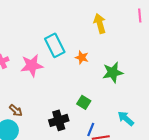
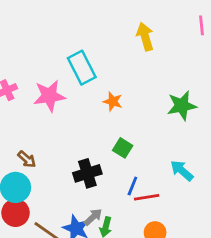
orange star: (82, 57) -> (113, 101), moved
green star: (113, 72) -> (182, 106), moved

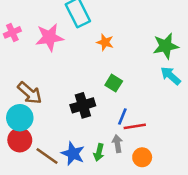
brown arrow: (27, 159) -> (30, 93), size x1.5
cyan arrow: (182, 171) -> (171, 76), moved
gray arrow: (93, 217) -> (117, 144), moved, turned -56

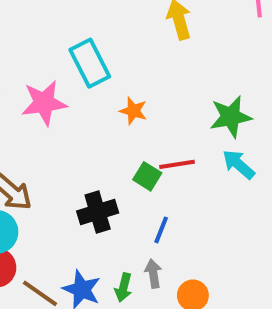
red line: (135, 126) -> (177, 164), moved

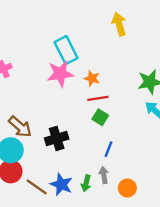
pink star: (44, 103) -> (60, 74), moved
red line: (177, 164) -> (98, 98), moved
black cross: (98, 212) -> (57, 138), moved

